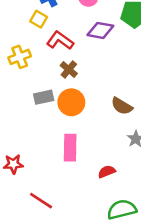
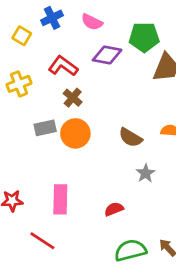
yellow square: (39, 19) -> (22, 36), moved
pink rectangle: (70, 148) -> (60, 199), moved

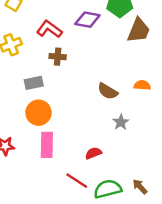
brown cross: (73, 98) -> (58, 57), turned -35
orange circle: (75, 133) -> (39, 113), moved
red line: (42, 241) -> (77, 181), moved

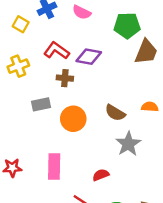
purple diamond: (87, 20) -> (89, 57), moved
orange circle: (39, 113) -> (73, 119), moved
gray star: (121, 122) -> (128, 144), size x1.5

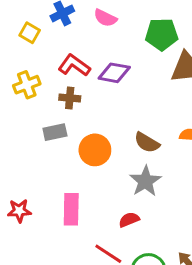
brown cross: (65, 78) -> (70, 98), moved
gray star: (128, 144) -> (145, 181), moved

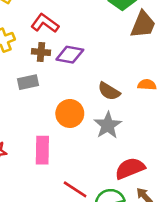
purple diamond: (114, 73) -> (70, 55), moved
orange circle: (95, 150) -> (70, 113), moved
red semicircle: (129, 220) -> (130, 168), moved, size x1.6

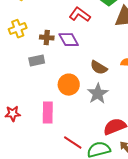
red L-shape: (45, 23) -> (80, 15), moved
purple diamond: (70, 55) -> (69, 40), turned 50

